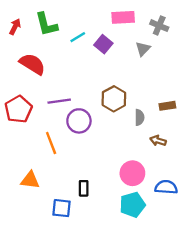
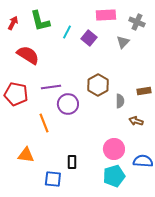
cyan line: (78, 37) -> (67, 32), turned -32
red pentagon: (18, 109) -> (16, 94), turned -30

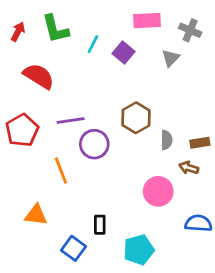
brown rectangle: (144, 91) -> (200, 143), moved
red pentagon: (16, 94) -> (22, 130), turned 30
pink circle: (114, 149) -> (158, 191), moved
cyan pentagon: (114, 176) -> (139, 250), moved
blue square: (53, 179) -> (73, 248), turned 30

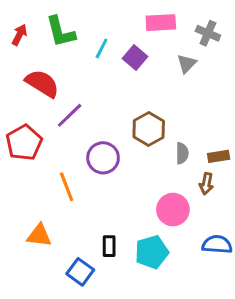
purple line: (71, 121) -> (70, 115), moved, turned -36
brown arrow: (189, 168) -> (206, 184), turned -96
cyan pentagon: (139, 250) -> (152, 252), moved

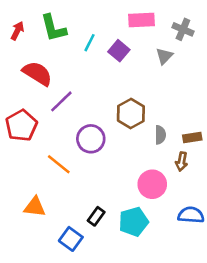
orange line: (67, 187) -> (59, 164), turned -30
black rectangle: (109, 246) -> (96, 216), turned 36

